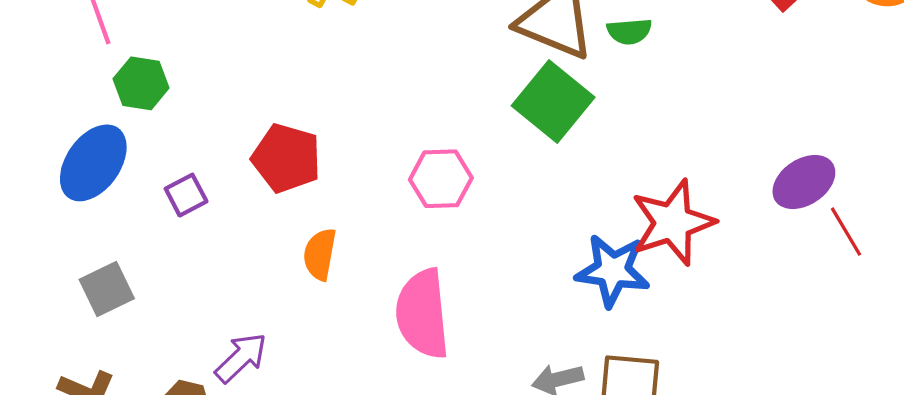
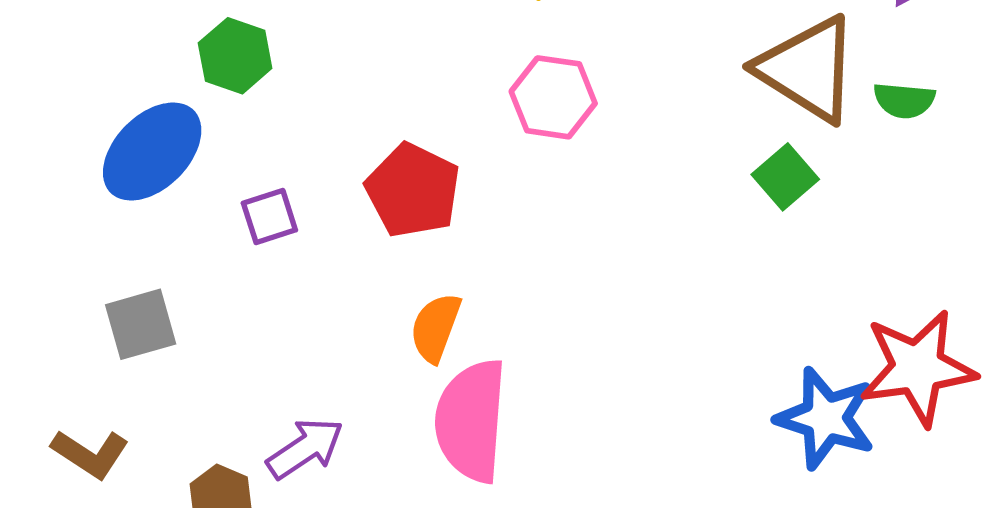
green square: (553, 101) -> (785, 177), size x0.6
pink hexagon: (441, 179) -> (553, 97), moved
pink semicircle: (423, 314) -> (471, 421), moved

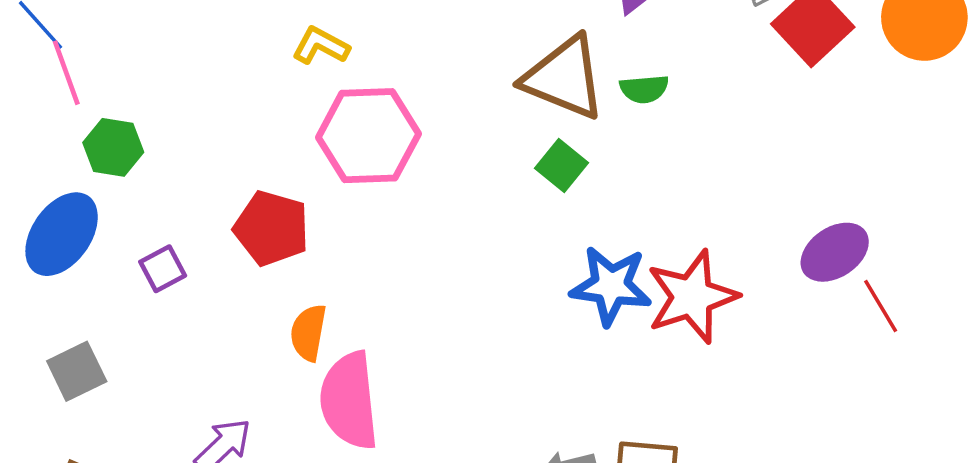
pink hexagon: (553, 97) -> (368, 136), size x1.5
blue star: (826, 418) -> (611, 286), moved

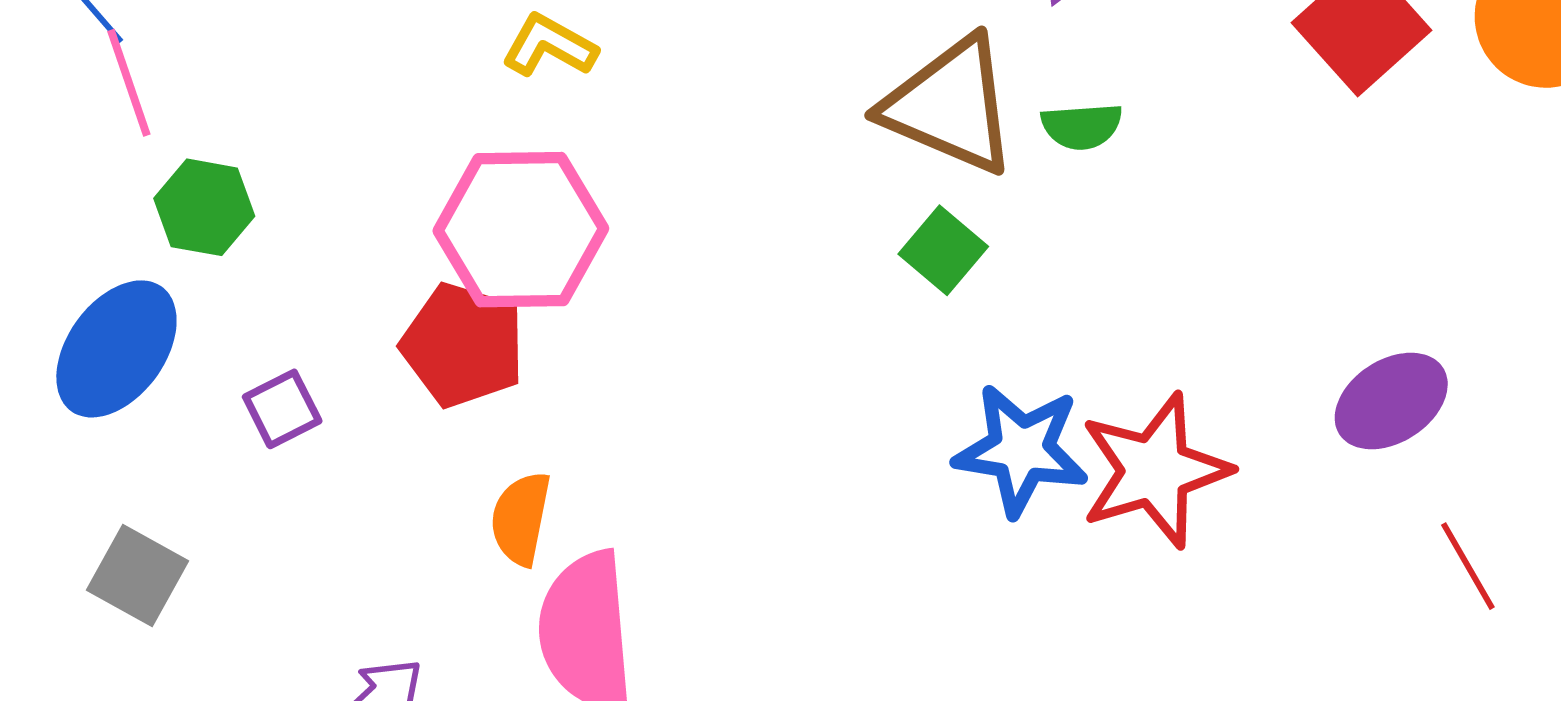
pink hexagon: (368, 136) -> (521, 230), moved
red line: (881, 306) -> (1468, 566), moved
gray square: (77, 371) -> (137, 575), turned -36

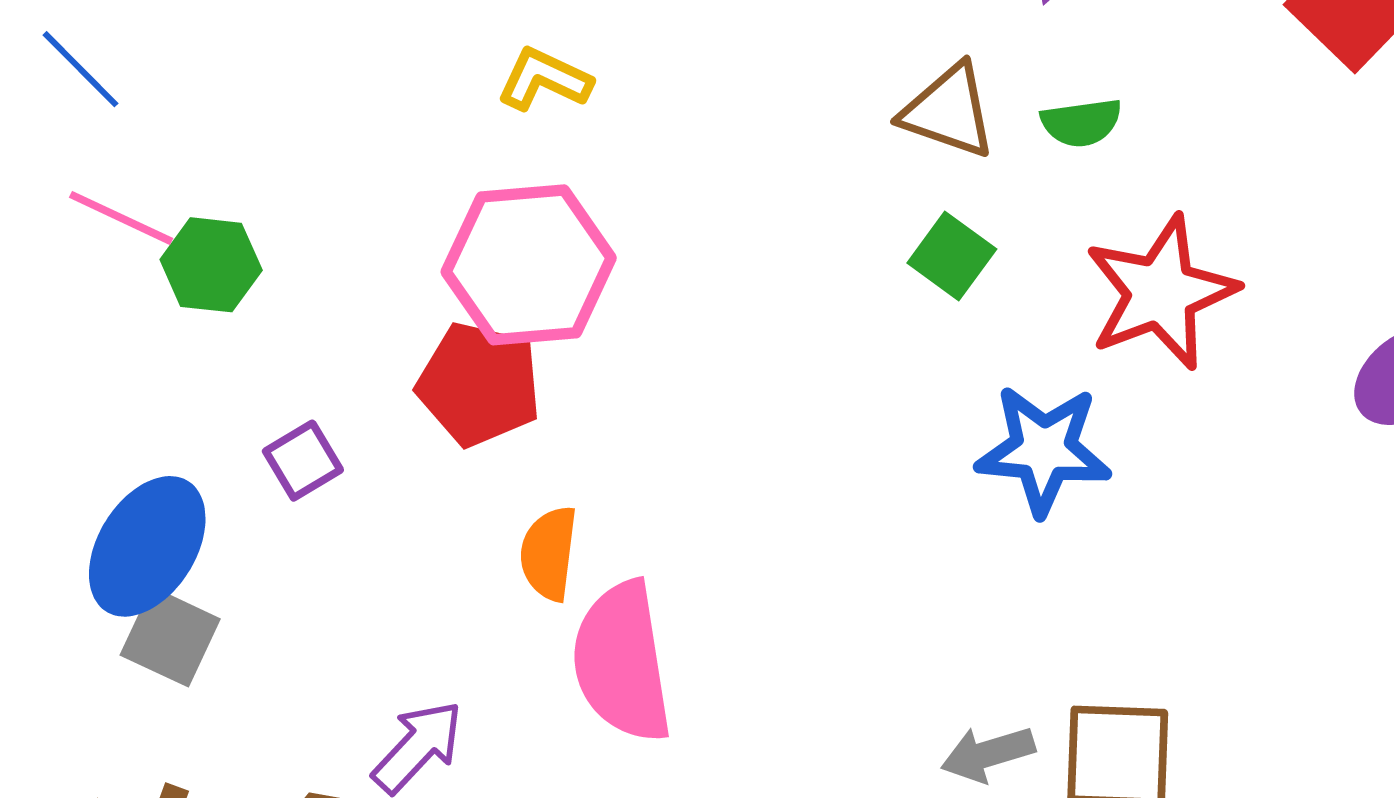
pink line: (129, 83) -> (121, 218), moved, turned -42
brown triangle: (950, 106) -> (948, 111), size x0.7
blue ellipse: (116, 349) -> (147, 546), moved
red star: (1155, 470) -> (1161, 293), moved

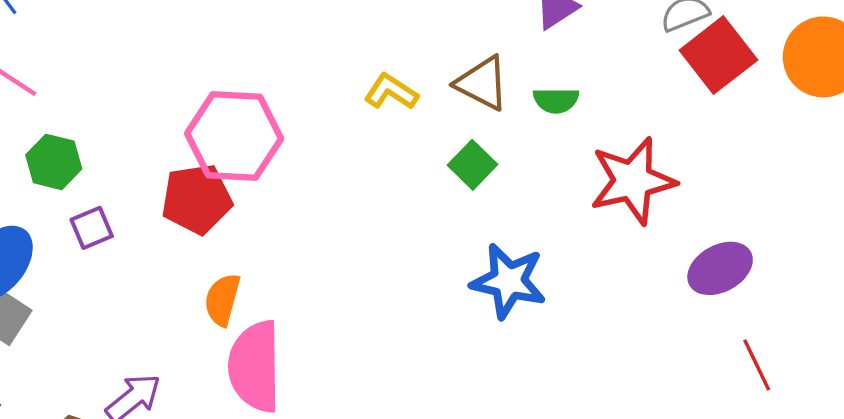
yellow L-shape: (544, 79) -> (391, 92), moved
green hexagon: (211, 265) -> (54, 162), moved
red star: (1161, 293) -> (633, 181), moved
red pentagon: (479, 384) -> (197, 199), turned -30

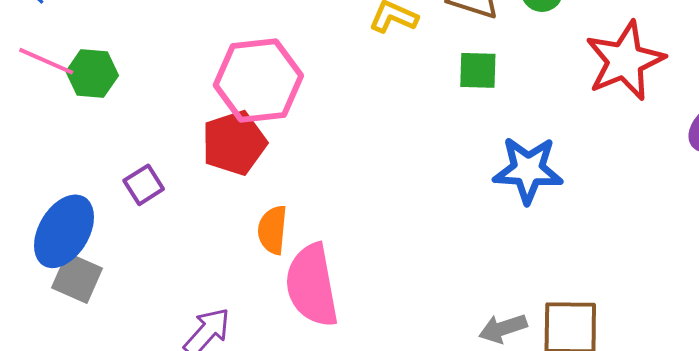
green hexagon: (54, 162) -> (92, 73), moved
green square: (473, 165) -> (478, 70), turned -33

